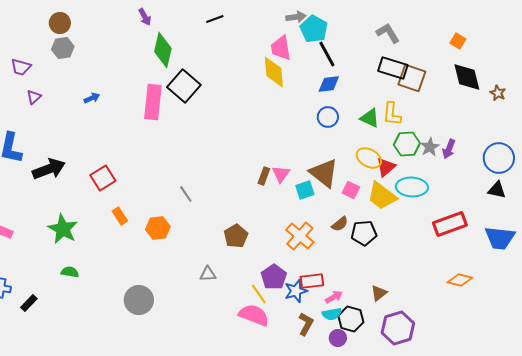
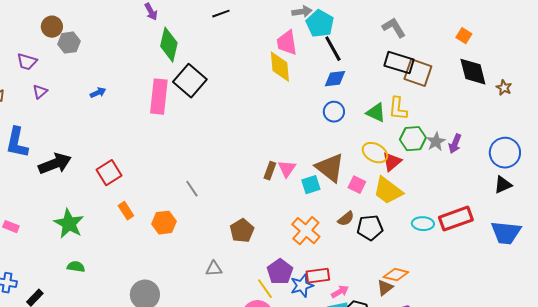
brown circle: (60, 23) -> (52, 27), moved
cyan ellipse: (412, 187) -> (423, 224), moved, size x0.7
black triangle: (497, 190) -> (503, 185), turned -36
orange diamond: (460, 280) -> (396, 275), moved

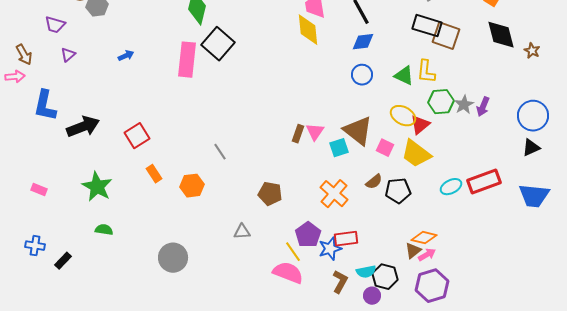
cyan ellipse: (423, 224) -> (451, 187), turned -30
brown pentagon: (242, 231) -> (270, 194), turned -30
pink arrow: (340, 292) -> (427, 255), moved

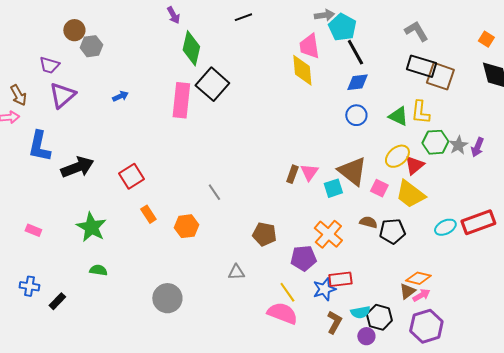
purple triangle: (68, 55) -> (62, 95), size x1.8
yellow ellipse: (403, 116) -> (397, 156), turned -70
brown semicircle: (374, 182) -> (368, 222), turned -126
purple pentagon: (308, 235) -> (303, 258), moved, turned 30

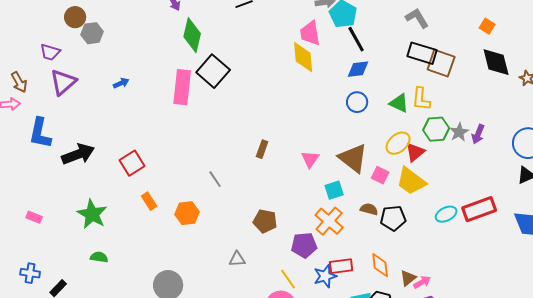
brown rectangle: (292, 174) -> (262, 149), moved
cyan square: (333, 188) -> (334, 190), moved
orange diamond: (418, 278) -> (380, 265), moved, turned 70

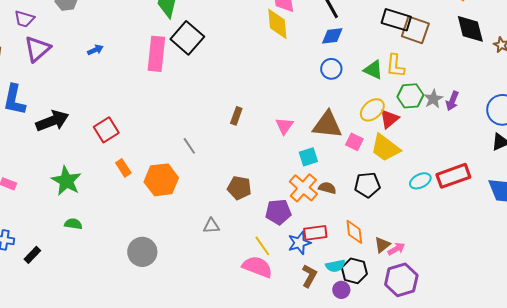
brown triangle: (353, 158) -> (327, 125), turned -32
brown semicircle: (369, 209) -> (327, 188), moved
orange hexagon: (187, 213) -> (161, 180), size x1.4

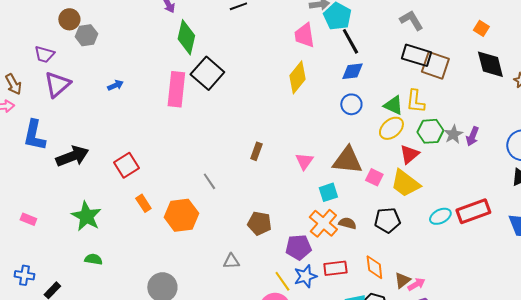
yellow diamond: (277, 24) -> (297, 77), moved, turned 44
yellow ellipse: (372, 110) -> (391, 128), moved
blue star: (299, 243) -> (305, 276), moved

